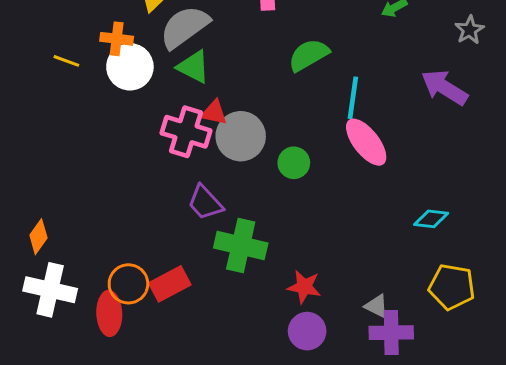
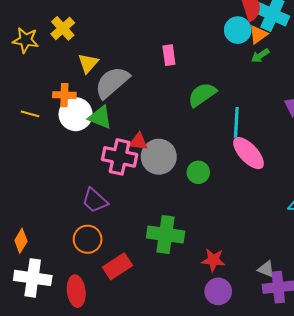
green triangle: (193, 67) -> (100, 117), moved
purple trapezoid: (205, 203) -> (95, 200), moved
orange circle: (128, 284) -> (88, 239), moved

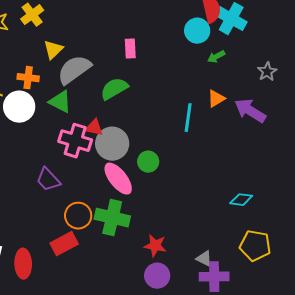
orange triangle: (258, 35) -> (216, 99), moved
green semicircle: (202, 95) -> (114, 89), moved
white circle: (76, 114) -> (19, 107), moved
pink ellipse: (249, 153) -> (118, 179), moved
orange circle: (88, 239) -> (78, 216), moved

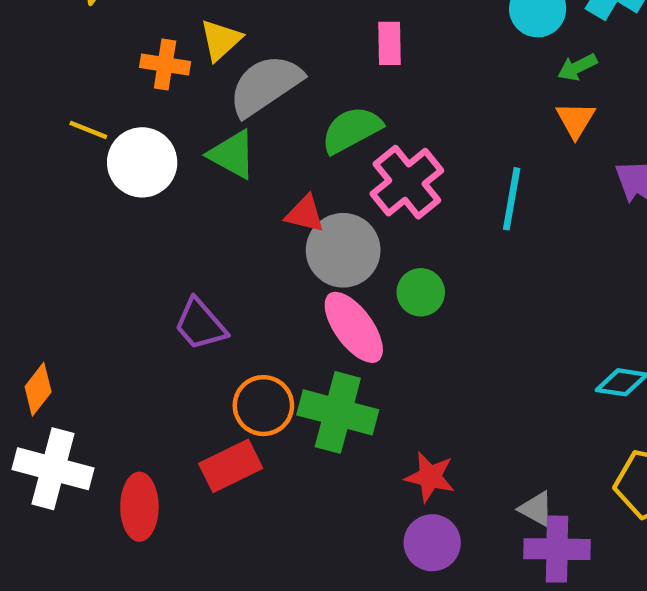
orange cross: (28, 78) -> (165, 64), moved
orange triangle: (216, 99) -> (576, 120), moved, turned -30
pink cross: (75, 141) -> (407, 182), moved, turned 32

